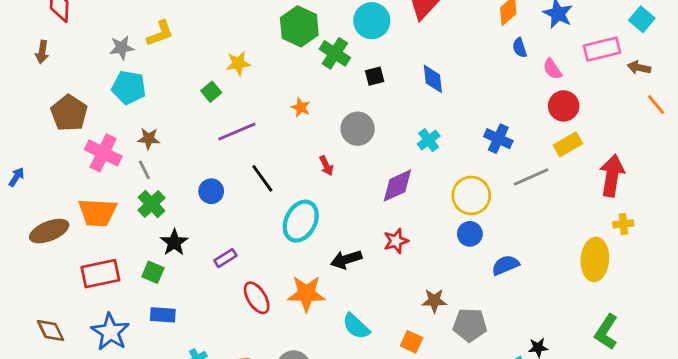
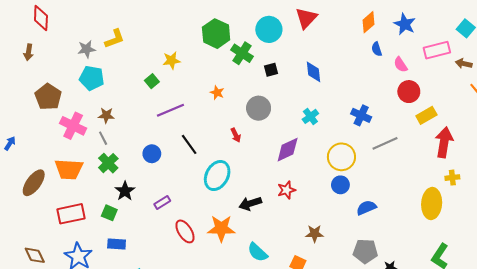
yellow rectangle: (568, 144) -> (426, 115), moved
brown ellipse: (49, 231) -> (34, 183), turned -32
gray pentagon: (470, 325) -> (365, 251), moved

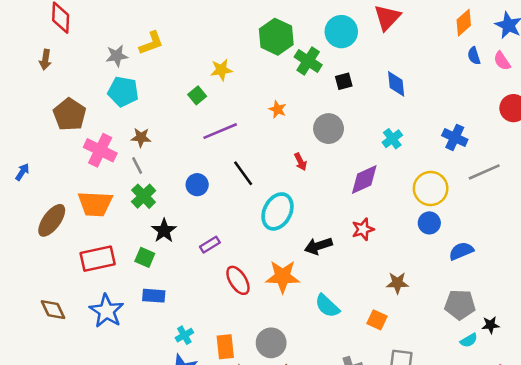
pink semicircle: (401, 65) -> (502, 61), moved

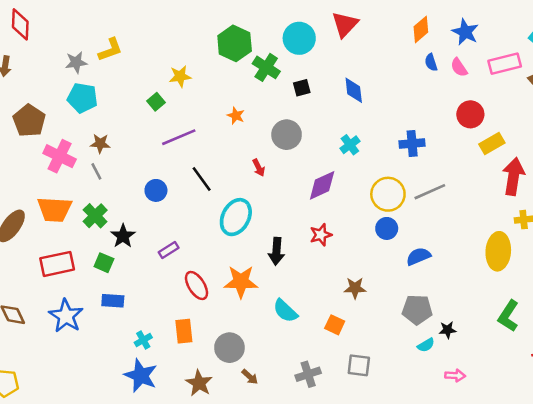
blue cross: (455, 137) -> (412, 144), turned -30
gray line: (484, 172) -> (430, 192), moved
green cross: (144, 196) -> (95, 216), moved
black arrow: (318, 246) -> (276, 251), turned -68
orange rectangle: (225, 347) -> (184, 331), moved

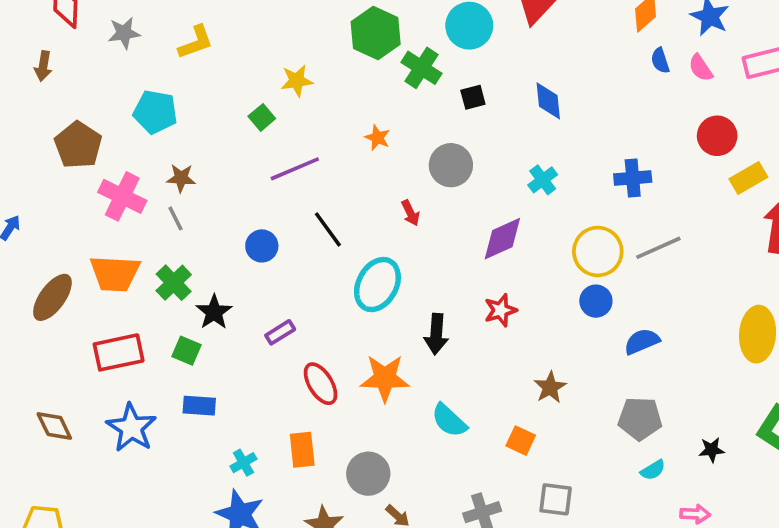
gray star: (76, 62) -> (124, 33), moved
brown star: (355, 288) -> (550, 387), turned -30
black star: (448, 330) -> (712, 450), moved

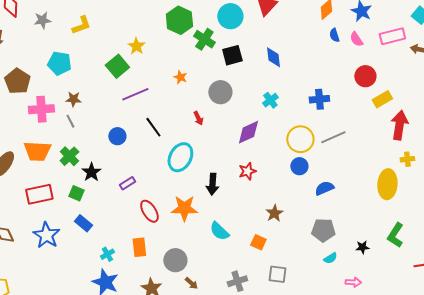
yellow star: (297, 81) -> (136, 46), turned -30
black square: (473, 97) -> (232, 55), size x1.5
green square: (262, 117) -> (117, 66), size x1.6
pink cross: (122, 196) -> (41, 109), turned -30
blue rectangle: (199, 406) -> (83, 223), turned 36

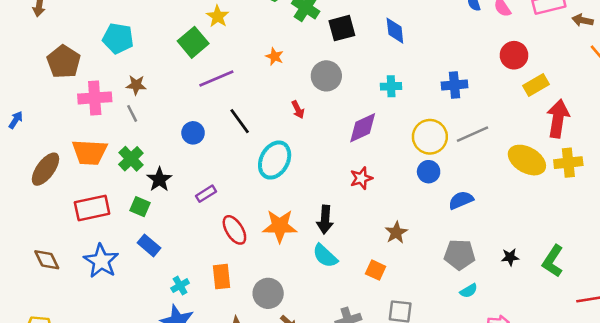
cyan cross: (270, 100) -> (391, 86), turned 35
yellow cross: (407, 159) -> (568, 163), size x1.5
black arrow: (212, 184) -> (325, 220), moved
yellow ellipse: (387, 184) -> (527, 160), moved, turned -64
black star: (362, 247) -> (510, 257), moved

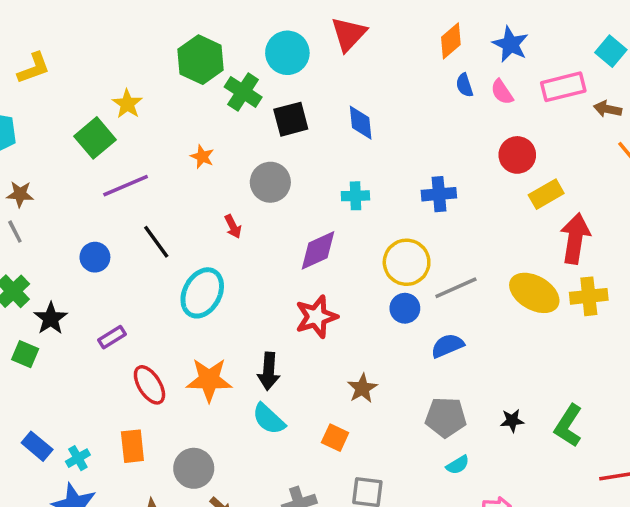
gray line: (473, 134) -> (456, 288), moved
red star: (361, 178) -> (316, 317), size x1.4
blue rectangle: (149, 245) -> (37, 446), moved

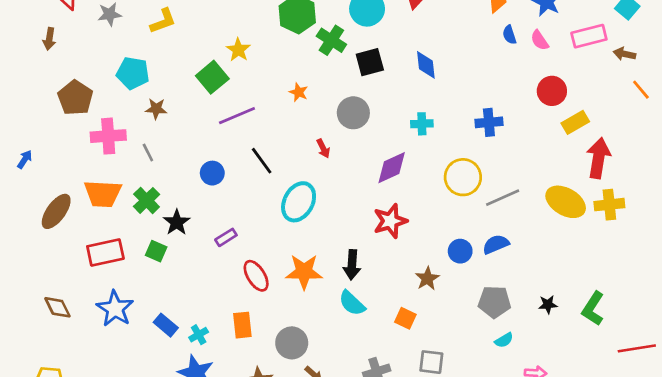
brown star: (20, 194) -> (156, 109), moved
blue circle: (405, 308) -> (460, 251), moved

